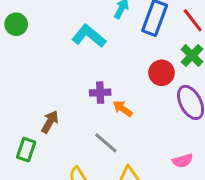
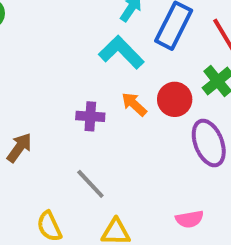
cyan L-shape: (89, 36) -> (121, 52), moved
orange arrow: (123, 109) -> (134, 104), moved

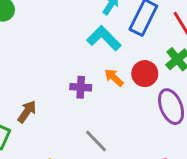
gray line: (90, 184) -> (96, 141), moved

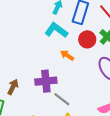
red circle: (145, 74) -> (87, 39), moved
purple cross: (81, 87) -> (46, 81), moved, size x1.5

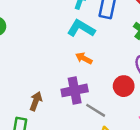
red circle: (87, 39) -> (124, 86), moved
orange arrow: (67, 55) -> (84, 58), moved

